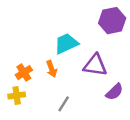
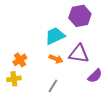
purple hexagon: (112, 21) -> (80, 16), moved
orange arrow: (52, 69) -> (56, 59), moved, turned -48

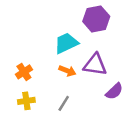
yellow cross: (14, 79) -> (26, 101), moved

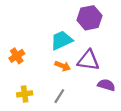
orange cross: (24, 72) -> (17, 56), moved
purple semicircle: (114, 91) -> (106, 85), turned -120

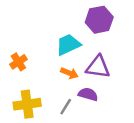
purple semicircle: (106, 85) -> (88, 94), moved
yellow cross: (25, 94) -> (27, 104), size x1.5

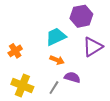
purple triangle: (98, 67) -> (93, 47), moved, turned -40
yellow cross: (27, 104) -> (22, 85), turned 30

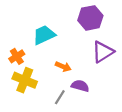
cyan trapezoid: (56, 37) -> (44, 35), moved
yellow cross: (22, 85) -> (25, 80), moved

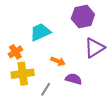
yellow cross: (25, 80) -> (23, 74), turned -30
gray line: (60, 97) -> (46, 89), moved

